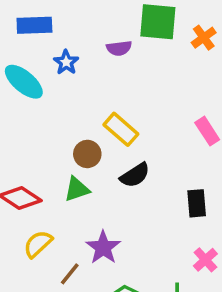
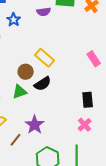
black semicircle: (135, 175) -> (43, 84), moved
pink cross: (205, 260) -> (85, 125), moved

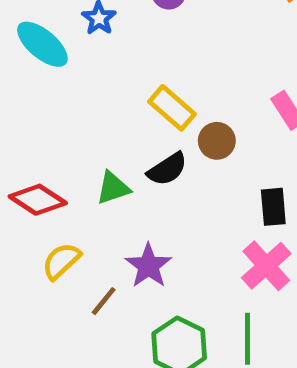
brown circle: (26, 72) -> (217, 141), moved
pink cross: (85, 125) -> (266, 266), size x1.5

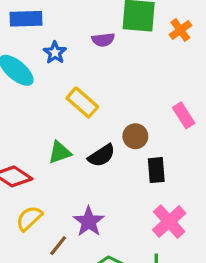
yellow rectangle: (172, 108) -> (82, 102), moved
green triangle: (113, 188) -> (60, 152), moved
black rectangle: (273, 207) -> (156, 170), moved

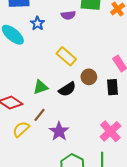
yellow rectangle: (82, 102) -> (66, 56), moved
black rectangle: (156, 170) -> (112, 87), moved
brown line: (58, 246) -> (40, 115), moved

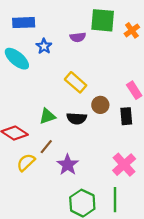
black semicircle: (67, 89) -> (77, 118), turned 36

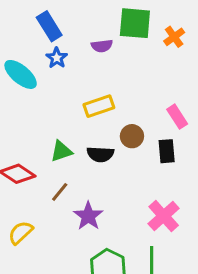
blue rectangle: (24, 23) -> (49, 26), moved, turned 60
yellow rectangle: (76, 82) -> (99, 106), turned -60
yellow semicircle: (26, 162) -> (21, 233), moved

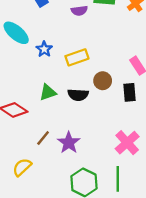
blue star: (57, 58) -> (44, 49), moved
brown line: (60, 192) -> (43, 138), moved
yellow semicircle: (21, 233) -> (22, 167), moved

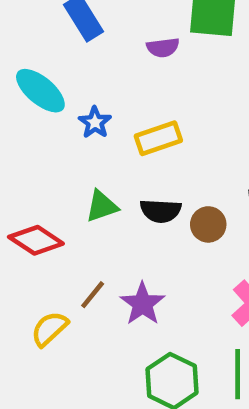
brown circle: (103, 81) -> (208, 224), moved
yellow semicircle: (22, 167) -> (50, 329), moved

